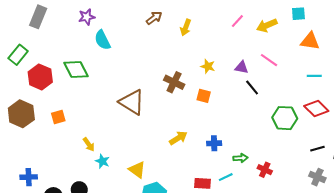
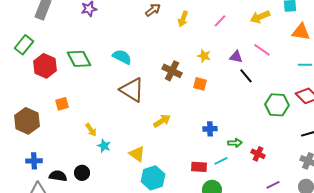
pink line: (237, 21) -> (220, 21), moved
cyan semicircle: (102, 40) -> (122, 57), moved, turned 144
brown hexagon: (21, 114) -> (27, 121), moved
yellow arrow: (178, 138) -> (162, 121), moved

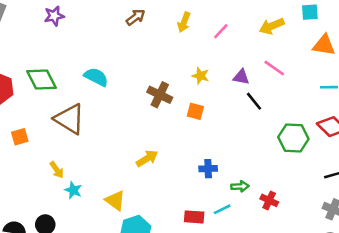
yellow arrow: (183, 19) -> (184, 22), moved
brown triangle: (132, 90) -> (69, 119), moved

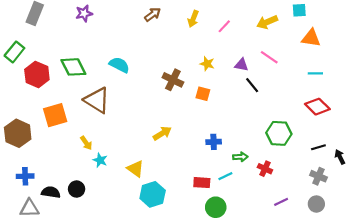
orange square: (20, 137) -> (55, 115), size x1.6
green hexagon: (293, 138) -> (279, 133), moved

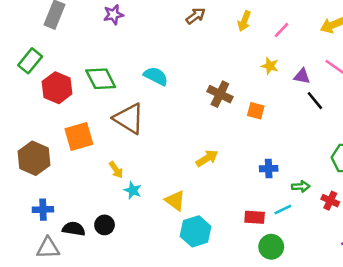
yellow star: (207, 64) -> (270, 66), moved

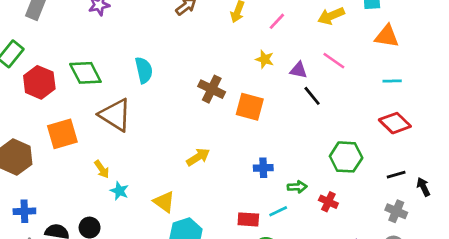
cyan semicircle: (156, 76) -> (144, 70), turned 50
orange square: (256, 111) -> (250, 107), size x1.5

